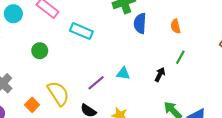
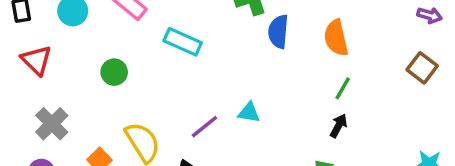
orange semicircle: (176, 26) -> (336, 38), size x1.5
black arrow: (160, 75) -> (339, 126), moved

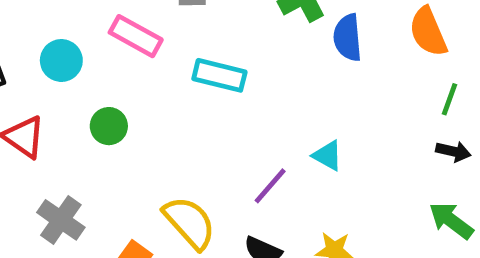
green circle: (114, 72) -> (109, 126), moved
cyan triangle: (249, 113) -> (327, 156), turned 30
black arrow: (339, 126) -> (453, 151), turned 85

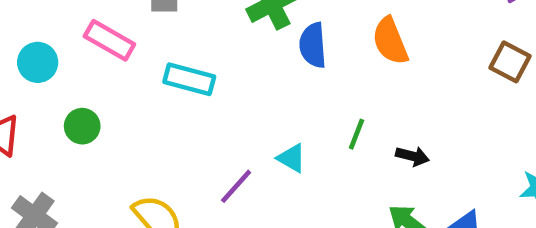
green line: (450, 99) -> (356, 134), moved

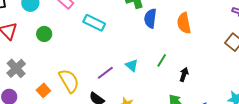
black arrow: (412, 156) -> (184, 75), turned -96

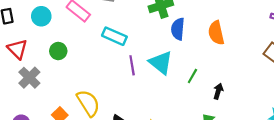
cyan triangle: (132, 65) -> (161, 63), moved, size x1.6
gray cross: (16, 68) -> (29, 78), moved
purple line: (105, 73) -> (132, 65), moved, turned -60

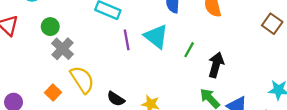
gray cross: (29, 78) -> (62, 49), moved
black arrow: (218, 91) -> (216, 65), size x1.5

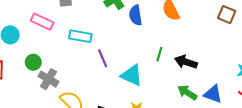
cyan triangle: (156, 36) -> (132, 75), moved
black arrow: (216, 65) -> (186, 62), turned -75

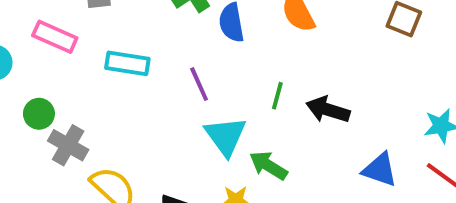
purple line: (103, 58) -> (199, 84), moved
cyan triangle: (132, 75) -> (226, 136), turned 30
green arrow: (187, 92) -> (268, 165), moved

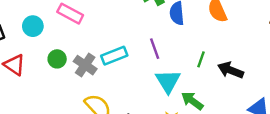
cyan rectangle: (127, 63) -> (114, 56), moved, turned -35
gray cross: (68, 145) -> (85, 65), moved

